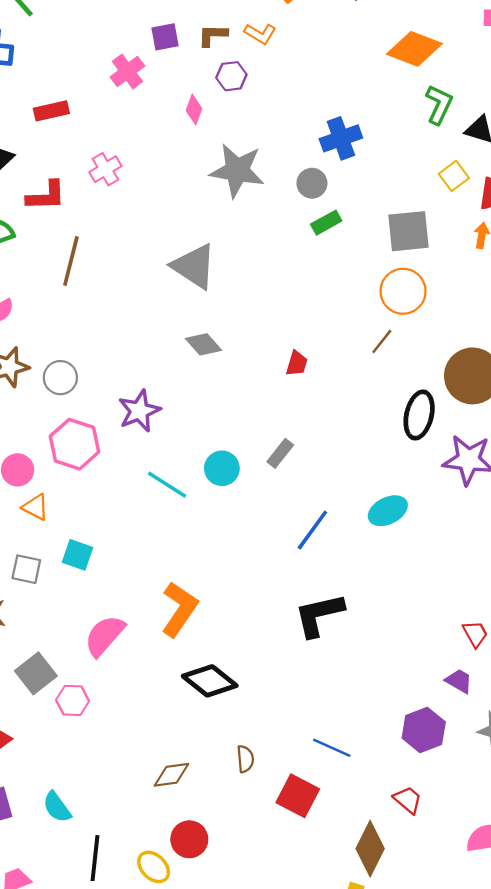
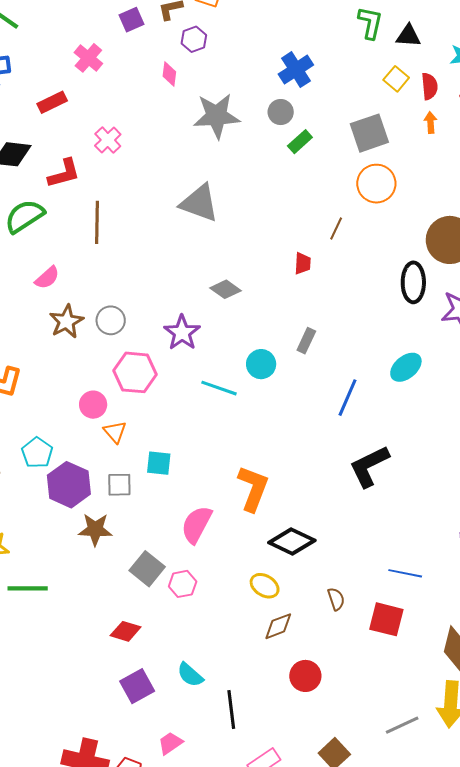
pink cross: (127, 71) -> (88, 58), moved
brown line: (382, 342) -> (336, 228), moved
gray diamond: (203, 344) -> (225, 289), moved
orange triangle: (36, 507) -> (115, 432), turned 35
yellow ellipse: (154, 867) -> (265, 586), moved

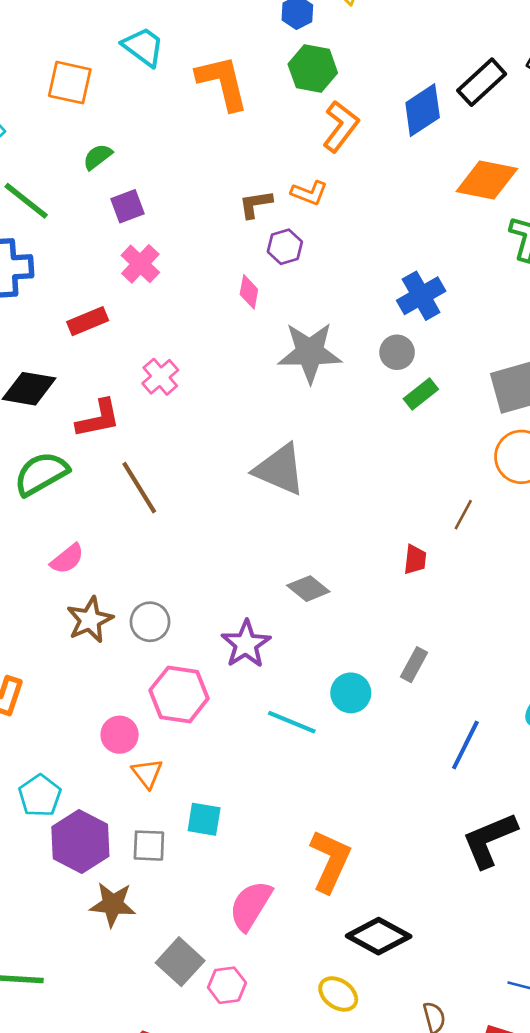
purple square: (132, 20) -> (127, 206), moved
brown line: (97, 222) -> (139, 488), turned -36

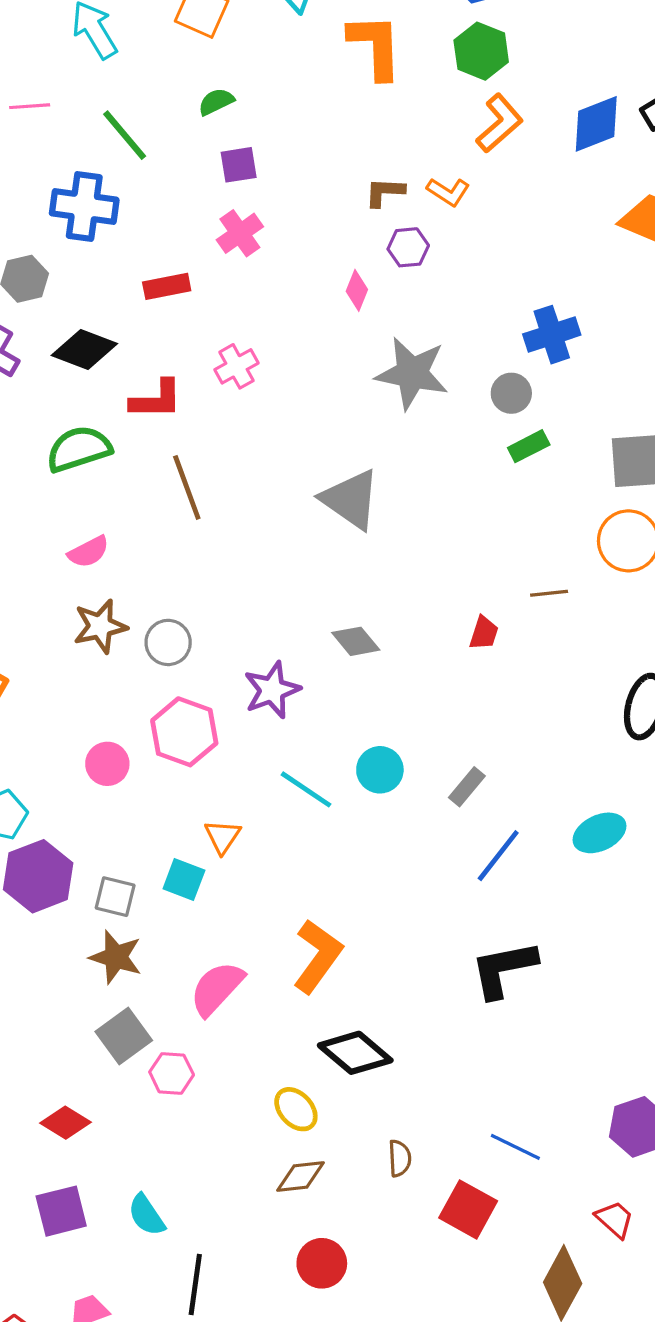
brown line: (463, 515) -> (549, 593), turned 44
gray rectangle: (414, 665) -> (467, 787), moved
orange triangle: (147, 773) -> (222, 837), moved
brown star: (113, 904) -> (116, 957), moved

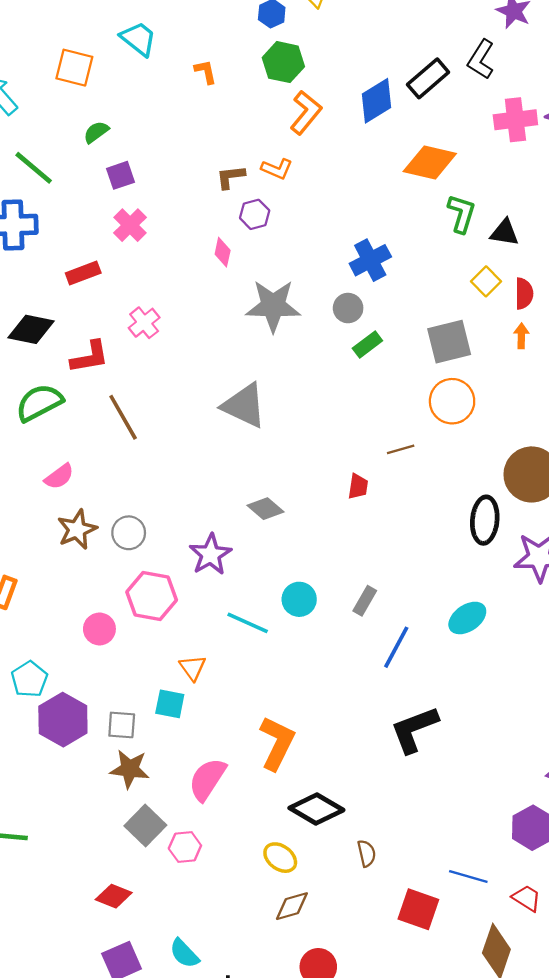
orange L-shape: (375, 46) -> (206, 72), size x0.5
blue line: (515, 1147) -> (468, 876), moved
brown semicircle: (400, 1158) -> (367, 853), moved

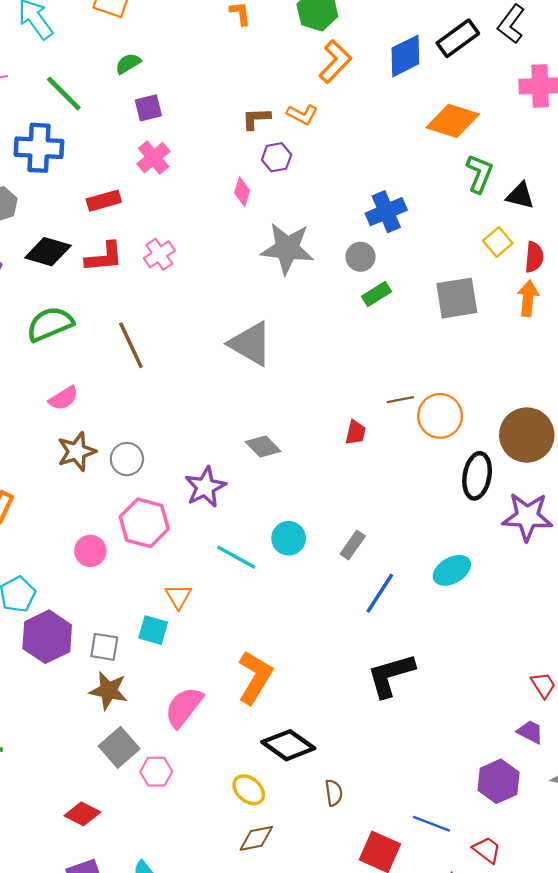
orange arrow: (521, 336) -> (528, 298), size x1.4
red L-shape: (90, 357) -> (104, 257), moved
orange circle: (452, 401) -> (440, 416), moved

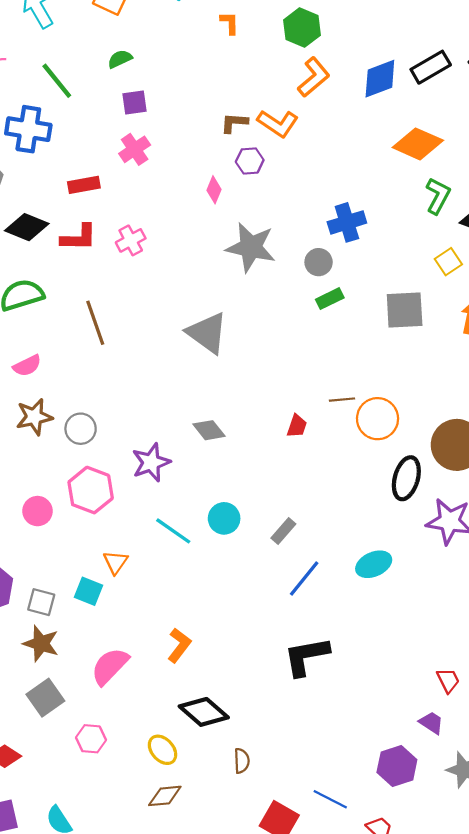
orange L-shape: (302, 114) -> (278, 123), size x1.4
orange L-shape: (255, 677) -> (179, 645), size x0.7
pink hexagon: (156, 772) -> (91, 739), moved

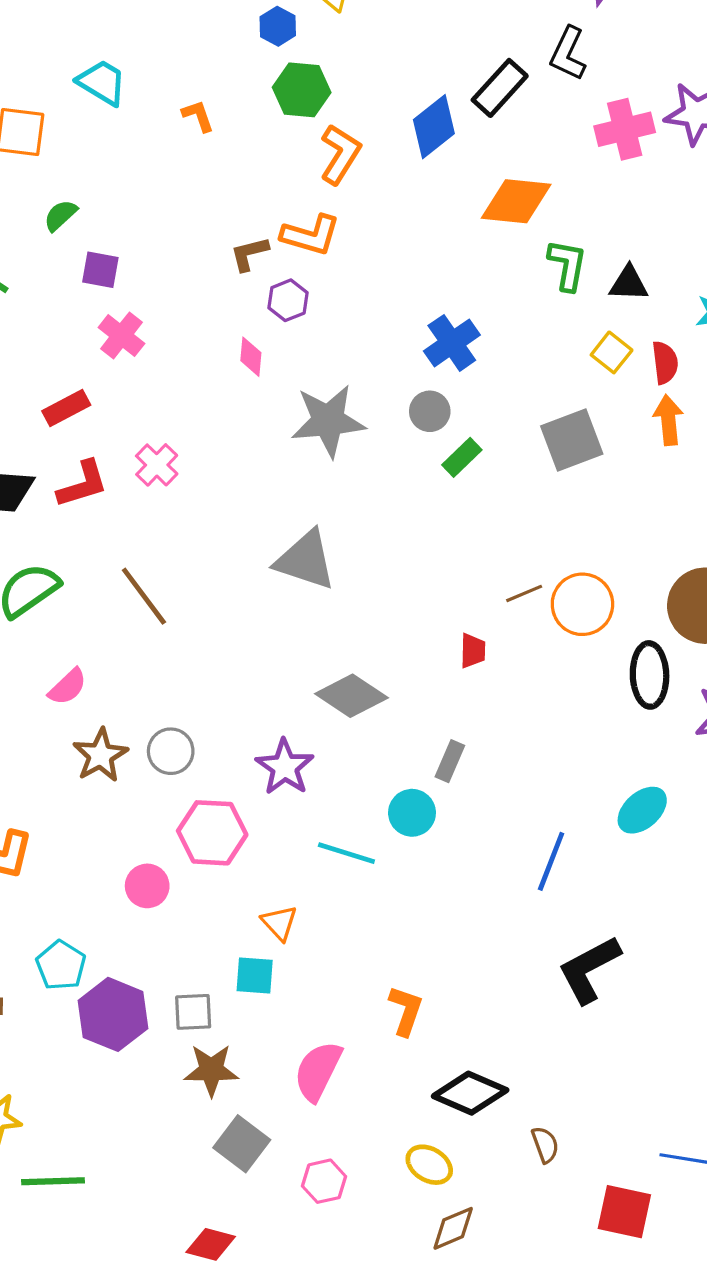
purple square: (135, 102) -> (100, 270), turned 36
gray diamond: (209, 430) -> (351, 696), size x1.4
gray rectangle: (283, 531) -> (450, 761), moved

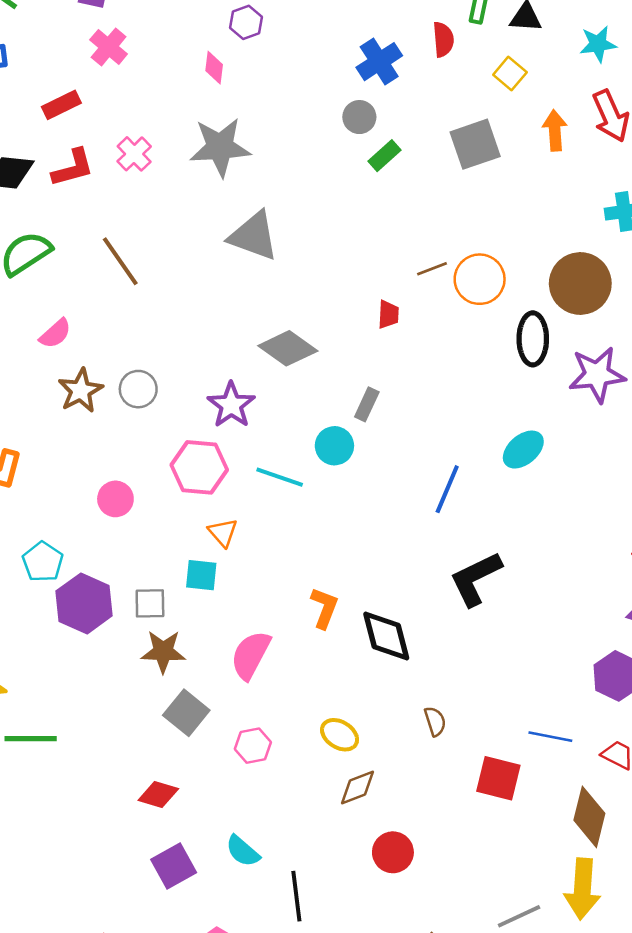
red semicircle: (665, 363) -> (443, 39), moved
gray star: (328, 421) -> (220, 147), moved
pink hexagon: (212, 833) -> (199, 467), moved
black diamond: (470, 1093) -> (386, 636), moved, turned 50

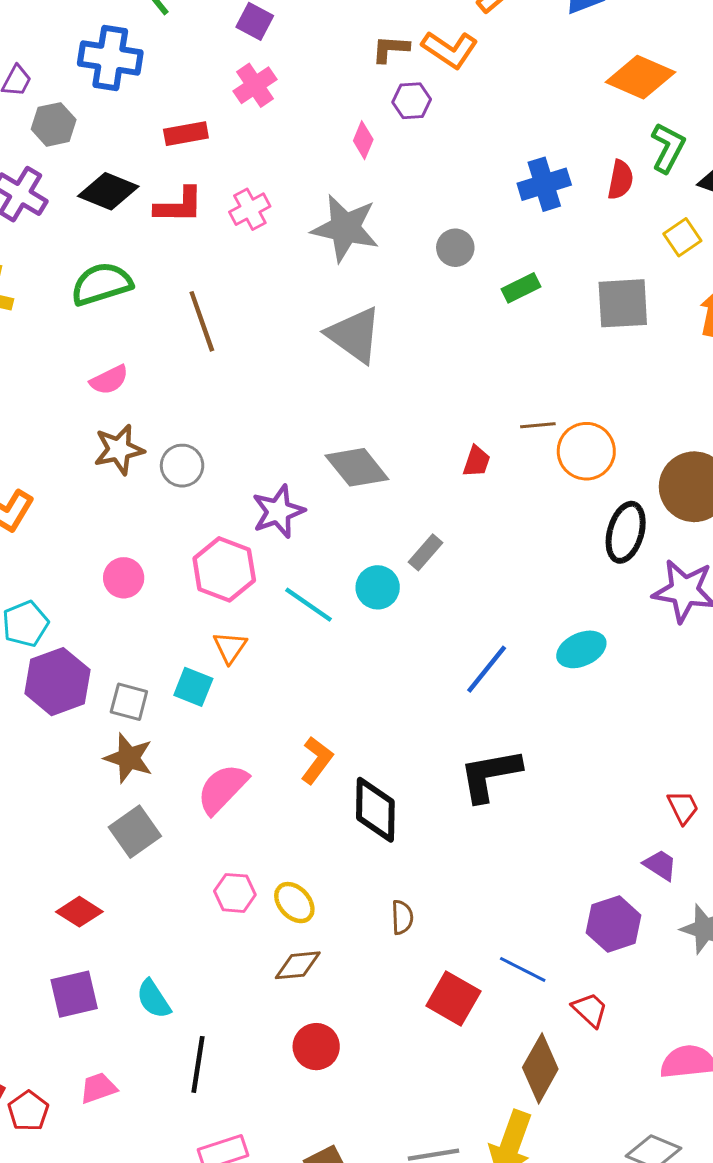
gray circle: (359, 117) -> (455, 248), moved
pink hexagon: (253, 746) -> (235, 893), moved

